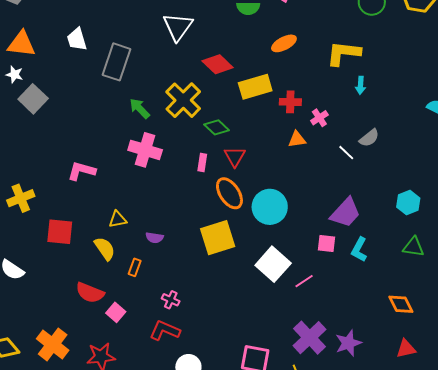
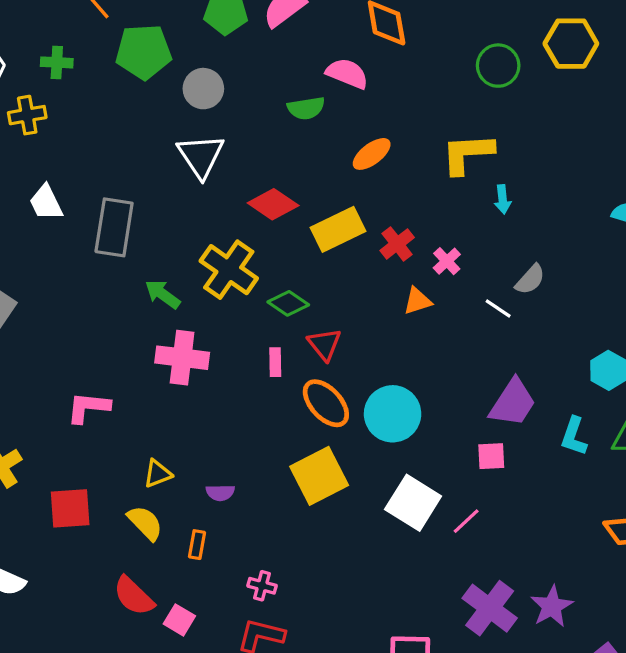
red cross: (290, 102) -> (397, 244), turned -30
cyan L-shape: (359, 250) -> (574, 436), moved
red semicircle: (90, 293) -> (134, 596), turned 32

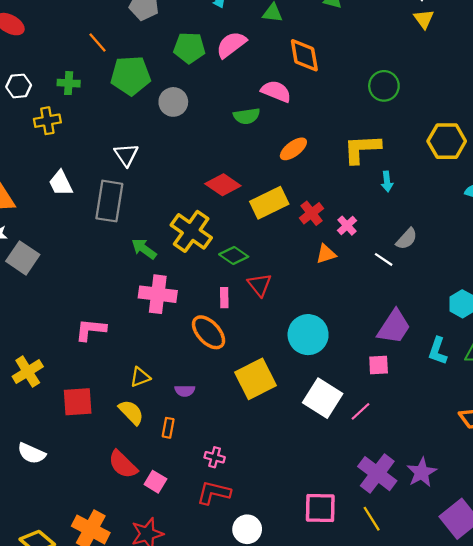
yellow hexagon: (571, 44) -> (447, 141), moved
white triangle: (201, 156) -> (126, 155), moved, size x0.7
orange ellipse: (326, 403) -> (209, 332), moved

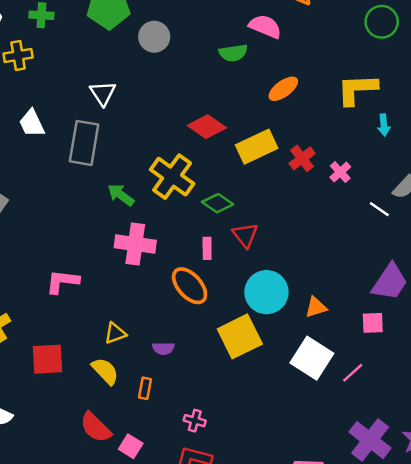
orange triangle: (326, 254) -> (316, 307), moved
cyan circle: (308, 335) -> (266, 292), moved

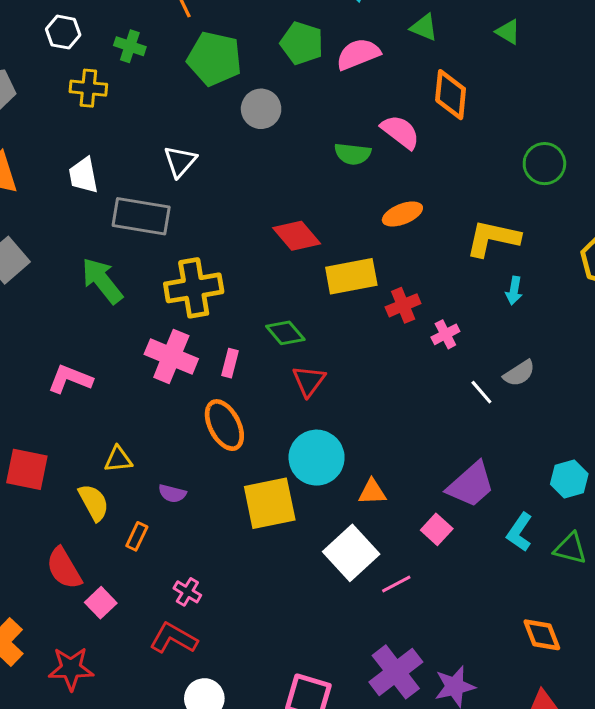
gray rectangle: (84, 143) -> (141, 216), turned 75
yellow cross: (172, 177) -> (194, 288), moved, turned 30
green arrow: (121, 195) -> (102, 281), moved, size x1.4
pink rectangle: (207, 248) -> (230, 363), moved
pink square: (373, 323) -> (437, 529), turned 30

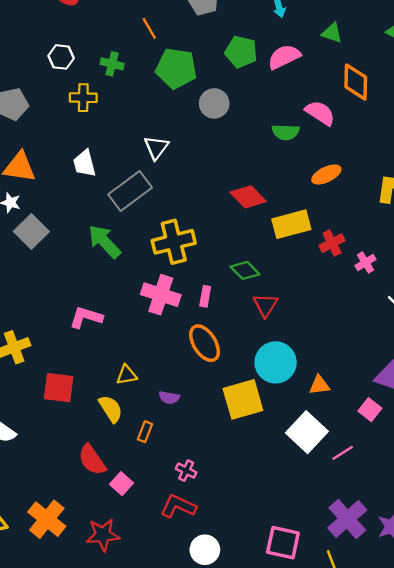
gray rectangle: (141, 216) -> (130, 191), turned -42

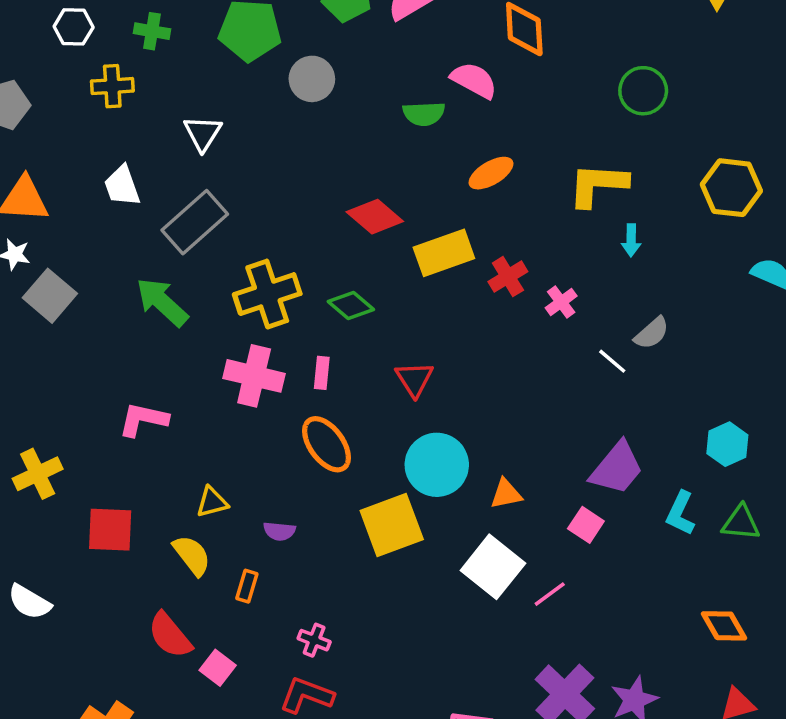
white triangle: (156, 148) -> (203, 133), moved
green diamond: (245, 270) -> (351, 305), moved

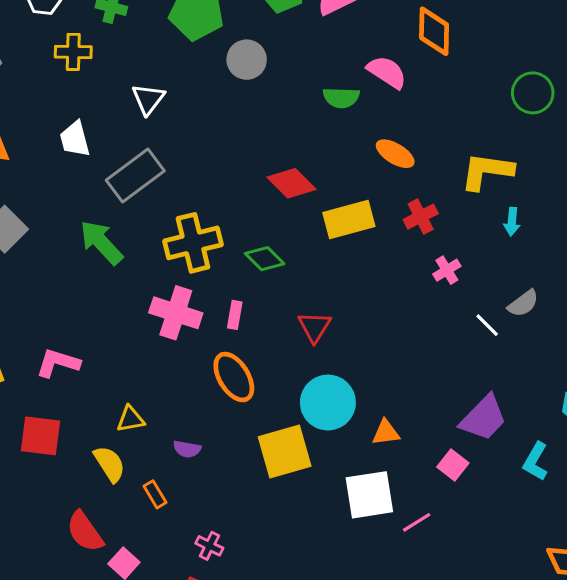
orange ellipse: (491, 173) -> (395, 154), turned 57
red cross: (508, 277) -> (421, 217), moved
pink L-shape: (143, 419) -> (58, 363), moved
white square: (493, 567) -> (369, 495), turned 38
orange rectangle: (247, 586) -> (155, 494), turned -52

